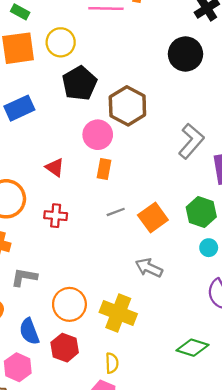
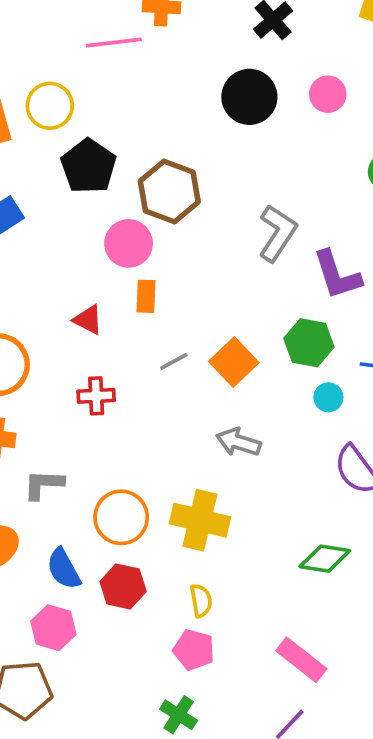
red triangle: (55, 167) -> (88, 320), moved
red cross: (56, 216) -> (96, 396), moved

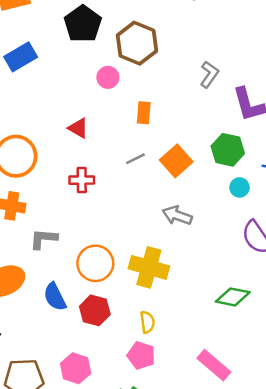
gray L-shape: (277, 233) -> (209, 74), size x0.7
pink circle: (129, 243) -> (108, 77), size x0.7
orange rectangle: (146, 296) -> (144, 113), moved
pink hexagon: (53, 628) -> (76, 368), moved

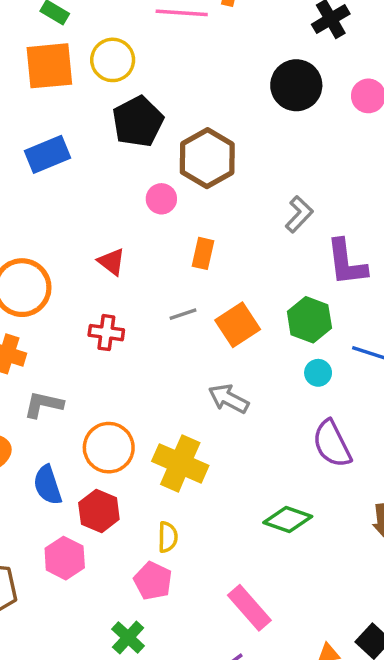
pink hexagon: (76, 368) -> (65, 558), moved

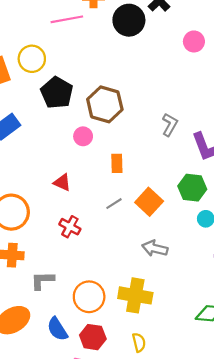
black circle: (296, 85) -> (129, 20), moved
red cross: (106, 333) -> (70, 227), turned 35

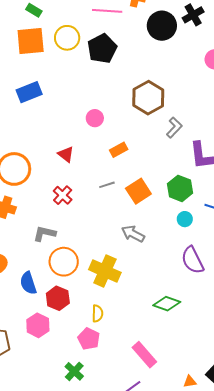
black pentagon: (57, 93) -> (102, 49), moved
brown hexagon: (105, 104) -> (148, 98), moved
orange rectangle: (117, 163) -> (119, 150), turned 48
gray L-shape: (42, 280) -> (44, 234), moved

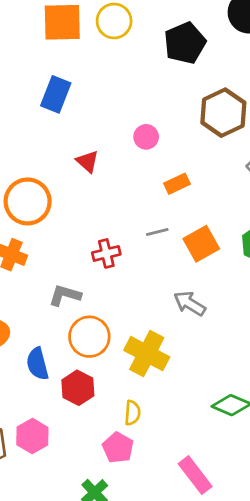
black pentagon: (102, 49) -> (185, 43), moved
blue rectangle: (29, 92) -> (56, 94), turned -50
red triangle: (66, 154) -> (87, 161), moved
red cross: (63, 195) -> (106, 253), moved, turned 30
pink hexagon: (38, 325) -> (32, 436), moved

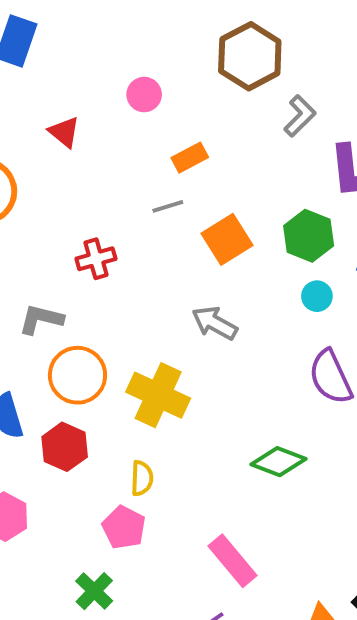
gray line: (157, 232) -> (168, 206), moved

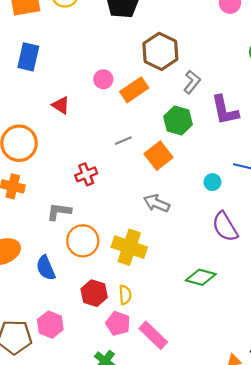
orange rectangle: (190, 158) -> (134, 90), moved, size x1.4
green hexagon: (309, 236) -> (178, 120), moved
red hexagon: (65, 447) -> (94, 293), moved
pink rectangle: (233, 561) -> (153, 335), moved

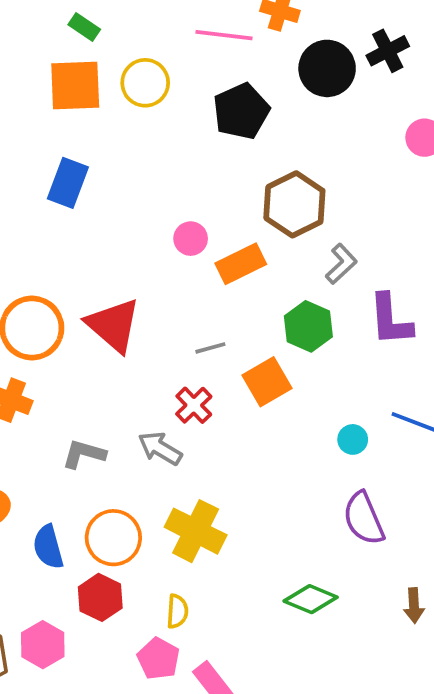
red triangle: (61, 105) -> (113, 325), moved, size x1.8
red cross: (86, 174) -> (194, 405), moved, turned -30
gray arrow: (157, 203) -> (160, 448), moved
orange circle: (83, 241) -> (113, 538), moved
red hexagon: (94, 293) -> (100, 597), moved

